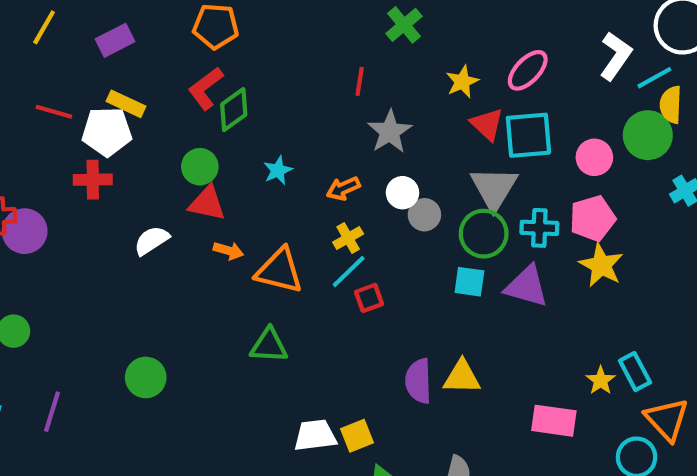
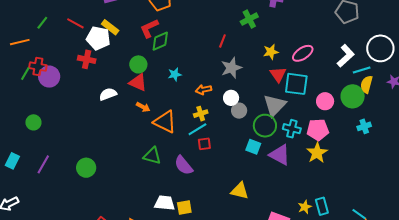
green circle: (146, 377) -> (86, 168), moved
purple semicircle: (418, 381) -> (184, 165), moved, turned -50

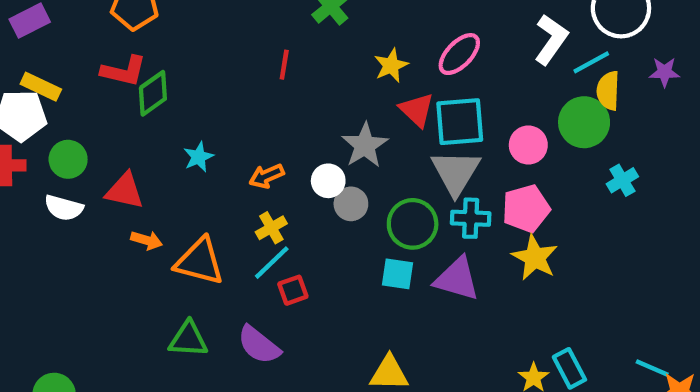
red L-shape: (149, 28) -> (124, 71), turned -130
green circle: (138, 64) -> (68, 159), moved
gray star: (231, 68) -> (365, 145), moved
white semicircle: (108, 94) -> (64, 208), moved, turned -132
gray triangle: (275, 105) -> (456, 172), moved

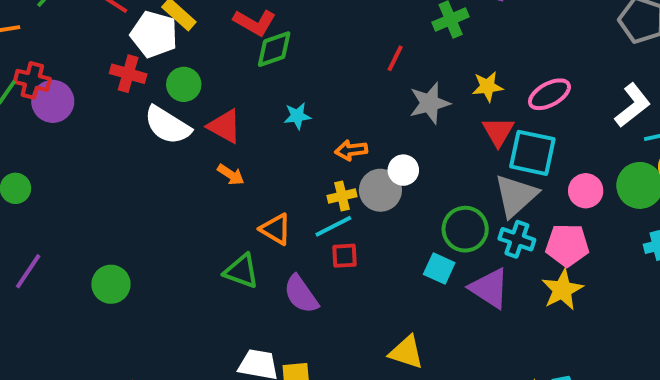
gray star: (365, 145) -> (430, 103), moved
gray circle: (351, 204) -> (380, 190), moved, size x1.4
white semicircle: (64, 208) -> (167, 125), size x1.4
orange triangle: (200, 261) -> (276, 229), moved, size x0.7

